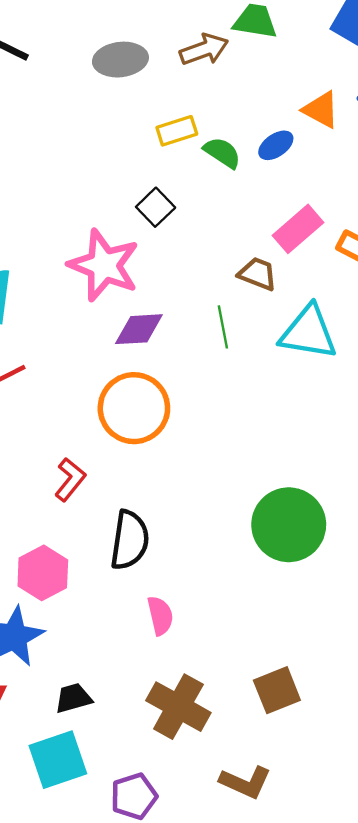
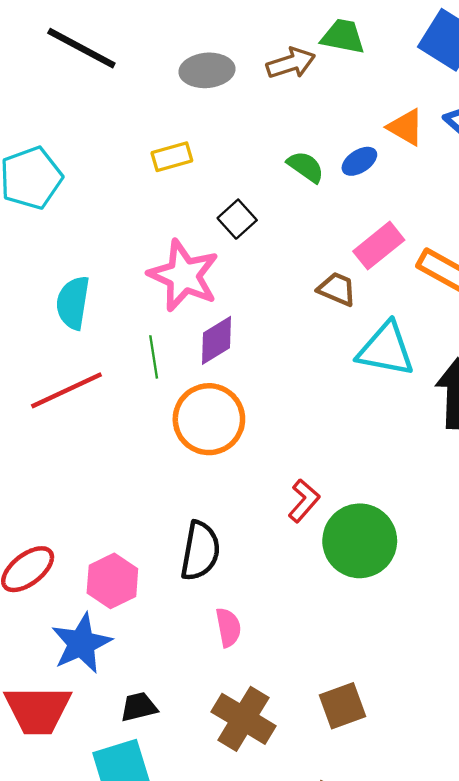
yellow rectangle: (177, 131) -> (172, 157), moved
green line: (223, 327) -> (154, 357), moved
purple diamond: (139, 329) -> (216, 340), turned -30
red L-shape: (70, 479) -> (304, 501), moved

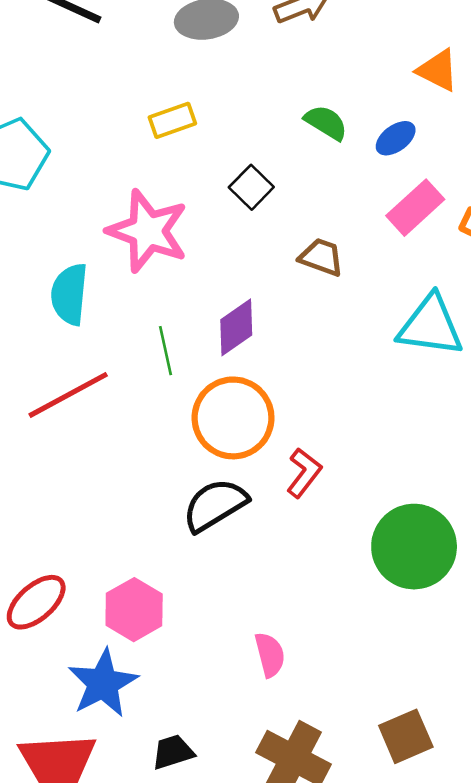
blue ellipse: (359, 161) -> (396, 138), moved
pink star: (184, 275) -> (148, 231), moved
brown trapezoid: (337, 289) -> (321, 257), moved
red L-shape: (304, 501) -> (304, 473), moved
black semicircle: (200, 551) -> (215, 505), moved, turned -128

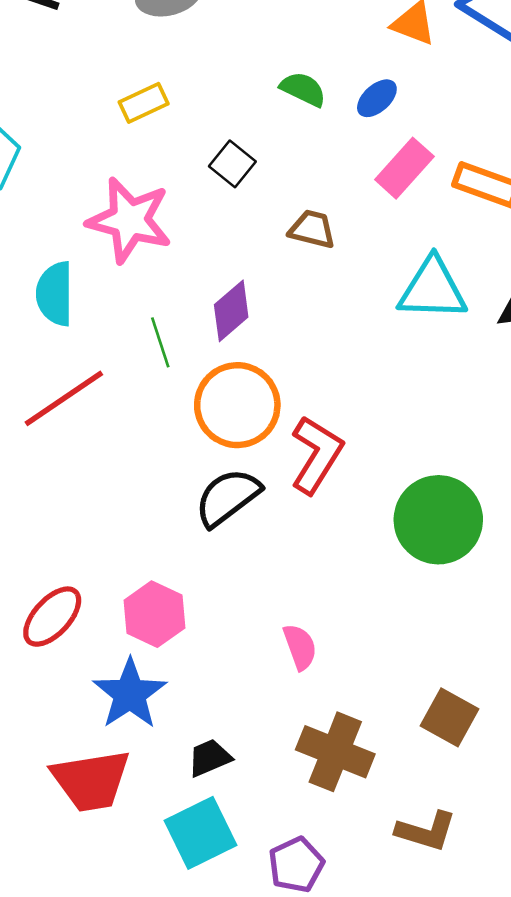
red L-shape: (304, 473) -> (317, 455), size x1.5
brown square: (406, 736) -> (449, 717), turned -32

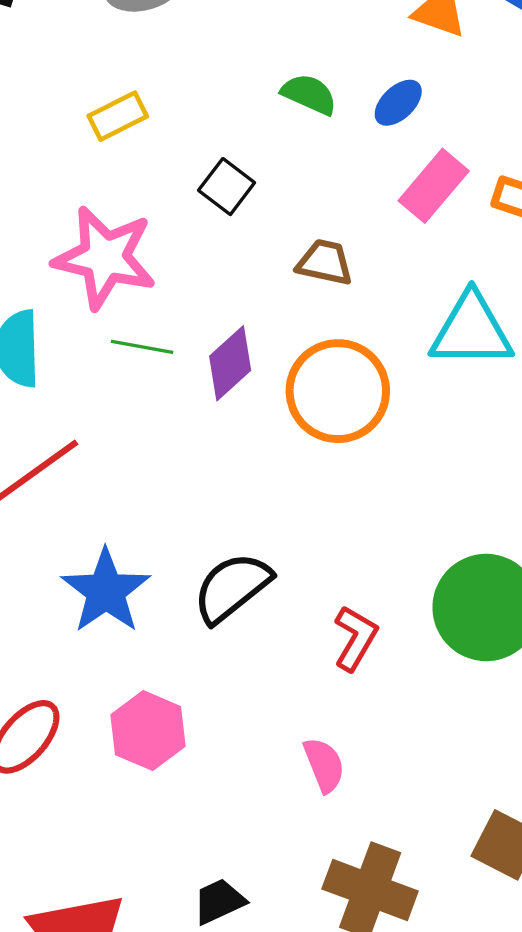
green line: (160, 342) -> (142, 347), moved, turned -60
orange circle: (237, 405) -> (338, 391), moved
red L-shape: (317, 455) -> (355, 638), moved, size x0.7
blue star: (130, 694) -> (106, 591), moved

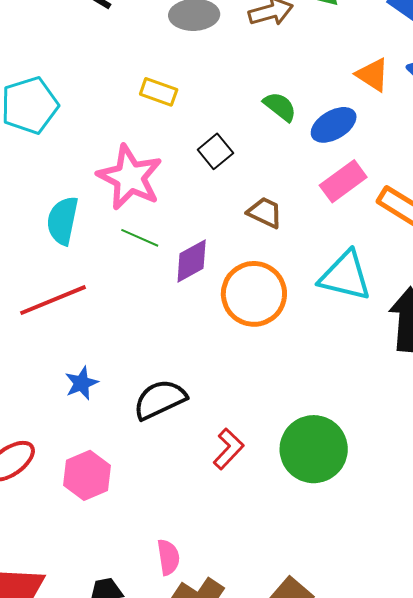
blue ellipse: (398, 103) -> (334, 125), size x1.4
yellow rectangle: (118, 116) -> (159, 92), turned 33
blue star: (106, 591) -> (81, 383), size x0.6
pink semicircle: (324, 765) -> (168, 557), moved

